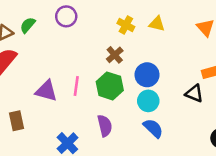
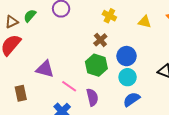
yellow triangle: (157, 24) -> (145, 22), moved
pink line: (76, 86) -> (69, 86), moved, turned -63
blue semicircle: (153, 128) -> (132, 99), turned -78

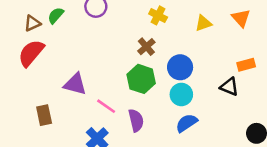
yellow triangle: (145, 22) -> (203, 23), turned -32

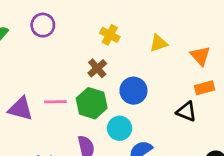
orange triangle: (241, 18) -> (200, 56), moved
cyan circle: (181, 94) -> (120, 128), moved
pink line: (106, 106) -> (55, 102), moved, turned -36

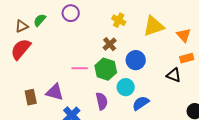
yellow triangle: (159, 43) -> (154, 26), size x1.6
purple triangle: (21, 109) -> (55, 92), moved

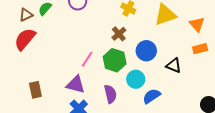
pink line: (80, 68) -> (87, 59), turned -56
black triangle: (174, 75) -> (174, 66), moved
purple triangle: (55, 92) -> (76, 85), moved

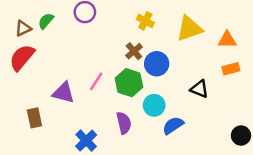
orange triangle: (197, 24) -> (227, 40), turned -49
blue circle: (146, 51) -> (157, 64), moved
purple triangle: (76, 85) -> (63, 93), moved

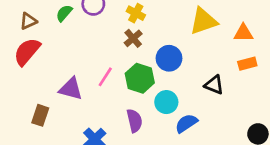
green semicircle: (46, 21) -> (64, 13), moved
yellow cross: (145, 21) -> (136, 13), moved
brown cross: (134, 51) -> (133, 38), moved
brown rectangle: (34, 118) -> (40, 115), turned 30

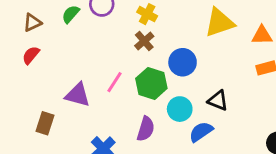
red semicircle: (27, 52) -> (31, 55), size x0.6
black triangle: (214, 85) -> (218, 101), moved
purple semicircle: (134, 121) -> (146, 129), turned 30

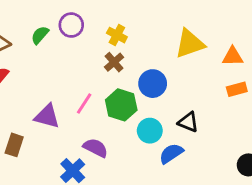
purple semicircle: (146, 129) -> (96, 148), moved, turned -80

